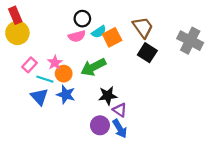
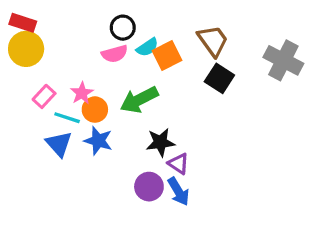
red rectangle: (15, 15) -> (23, 23), turned -49

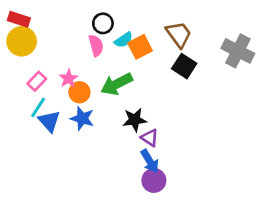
pink semicircle: (115, 54) -> (96, 45), turned -90
cyan line: (67, 118) -> (38, 107), moved, turned -75
purple circle: (149, 187) -> (154, 180), moved

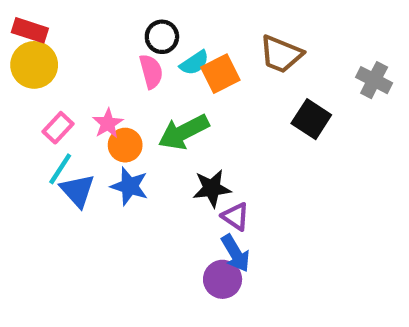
brown trapezoid: (179, 34) -> (281, 54), turned 148
gray cross: (238, 51) -> (374, 80), size x0.7
black square: (184, 66) -> (311, 119), moved
purple circle: (154, 180) -> (223, 279), moved

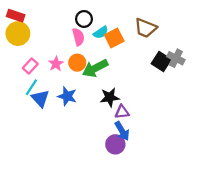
gray cross: (374, 80) -> (176, 58), moved
orange circle: (125, 145) -> (77, 63), moved
purple triangle: (236, 216) -> (122, 112), turned -40

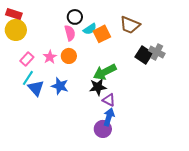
green arrow: (95, 68) -> (105, 72), moved
purple triangle: (122, 112) -> (109, 100), turned 32
blue arrow: (122, 131) -> (109, 117), turned -132

